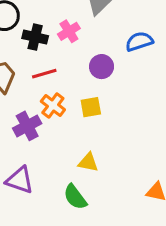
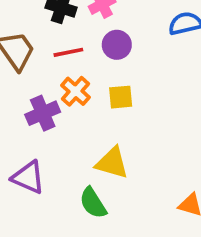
purple circle: (102, 67) -> (117, 45), moved
yellow triangle: (88, 162) -> (112, 163), size x1.4

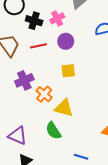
orange cross: (76, 91) -> (44, 94), moved
purple triangle: (28, 177) -> (18, 136), moved

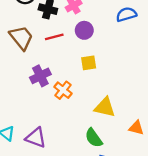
yellow triangle: (64, 108) -> (105, 107), moved
green semicircle: (53, 131) -> (94, 138), moved

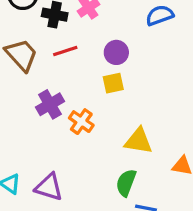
purple circle: (84, 30) -> (116, 52), moved
green semicircle: (94, 138) -> (126, 183), turned 60

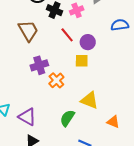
red line: (65, 51) -> (67, 35), moved, turned 56
green semicircle: (126, 183) -> (67, 118), moved

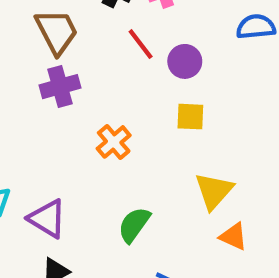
yellow square: (82, 61) -> (190, 117), moved
purple cross: (39, 65) -> (60, 87), moved
yellow triangle: (89, 100) -> (214, 191), moved, turned 48

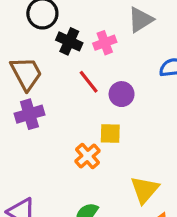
yellow square: (190, 117) -> (110, 134), moved
orange cross: (114, 142) -> (87, 156), moved

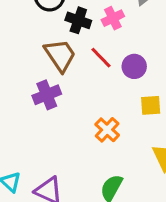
brown trapezoid: (26, 74) -> (60, 55), moved
yellow square: (110, 134) -> (151, 105), moved

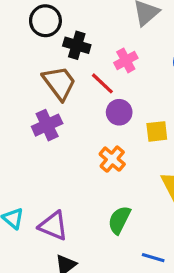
pink cross: (113, 18) -> (126, 60), moved
purple circle: (134, 66) -> (119, 112), moved

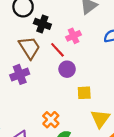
yellow square: (157, 131) -> (84, 93), moved
orange cross: (112, 159) -> (51, 120), moved

